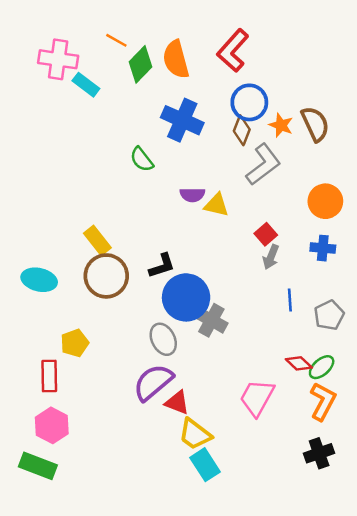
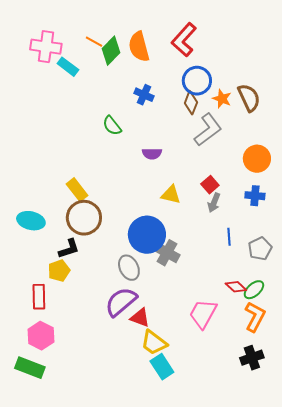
orange line: (116, 40) -> (94, 42), moved
blue cross: (182, 120) -> (144, 95), size x0.6
yellow triangle: (216, 205) -> (171, 195), moved
black L-shape: (162, 266) -> (69, 249), moved

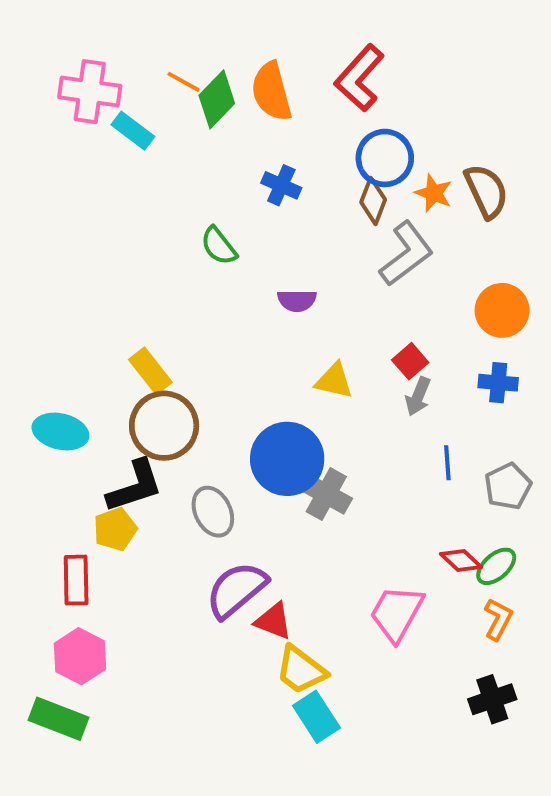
black L-shape: (69, 249) -> (135, 486), size x1.4
gray ellipse: (129, 268) -> (213, 512), moved
orange L-shape: (255, 317) -> (498, 619), size x0.7

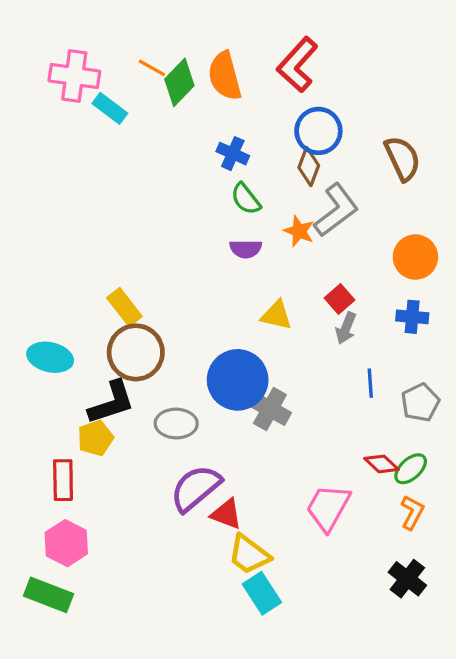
orange star: (434, 193) -> (299, 231), moved
green semicircle: (219, 246) -> (246, 199), moved
gray ellipse: (213, 512) -> (176, 424), turned -63
black cross: (492, 699) -> (407, 579), turned -33

